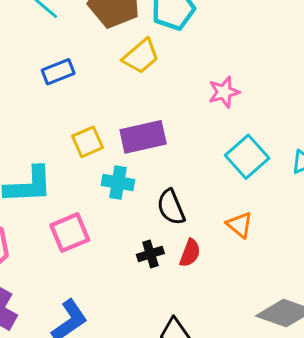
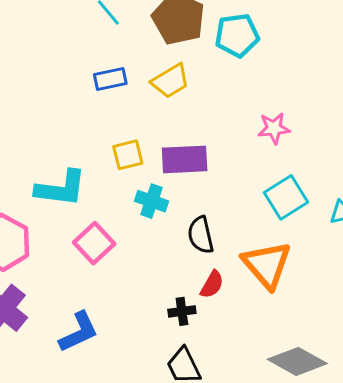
yellow trapezoid: (141, 56) -> (170, 81), moved
orange triangle: (240, 225) -> (267, 265), size x1.8
pink square: (70, 233) -> (94, 243), turned -30
black cross: (150, 254) -> (182, 311), moved

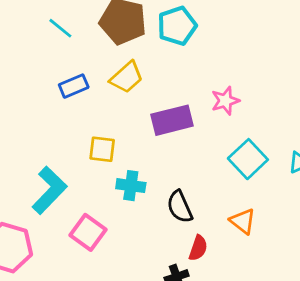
yellow square: (128, 155) -> (102, 149), turned 32
purple rectangle: (185, 159) -> (172, 120), moved
cyan L-shape: (61, 188) -> (49, 190), turned -42
orange triangle: (267, 265) -> (243, 221), size x0.6

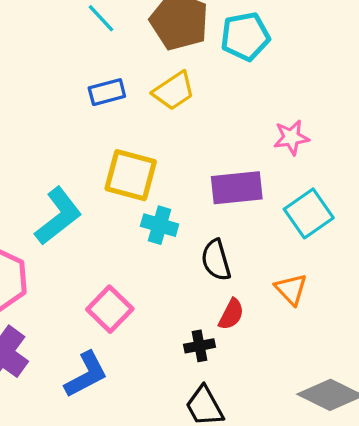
purple rectangle: (172, 120) -> (237, 188), moved
yellow square: (102, 149) -> (131, 175), size x1.5
pink square: (88, 232) -> (110, 309), moved

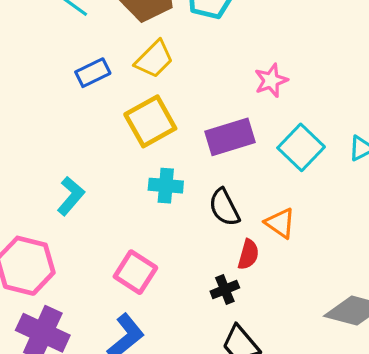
yellow square: (131, 175) -> (150, 121), moved, turned -33
cyan L-shape: (58, 216) -> (71, 196), size x0.7
orange triangle: (291, 289) -> (280, 223), moved

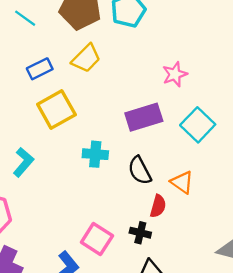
yellow square: (150, 121) -> (56, 109), moved
pink square: (135, 272) -> (97, 239), moved
black cross: (225, 289) -> (140, 233), turned 36

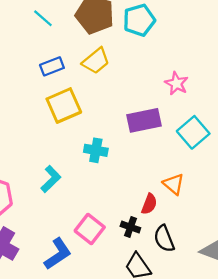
pink star: (175, 74) -> (176, 83), turned -30
cyan L-shape: (23, 162) -> (51, 179), moved
black semicircle: (140, 170) -> (164, 239), moved

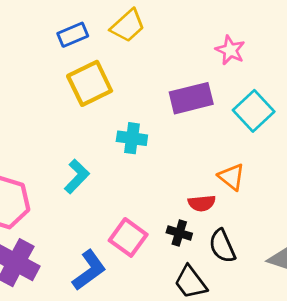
red semicircle: (149, 204) -> (202, 203), turned 65

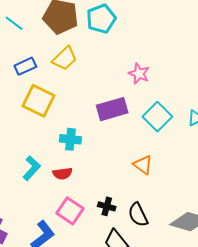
yellow square: (90, 83) -> (39, 101), turned -36
red semicircle: (202, 203) -> (62, 173), moved

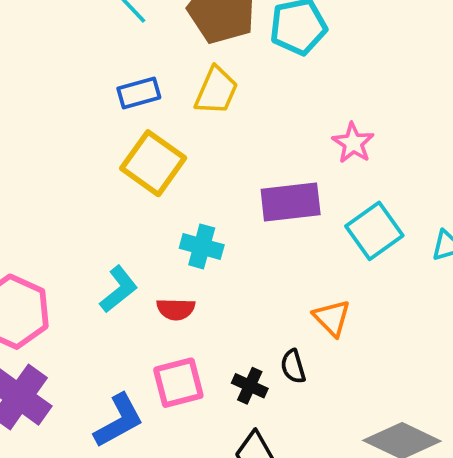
yellow trapezoid: (65, 58) -> (216, 91), turned -32
pink square: (70, 211) -> (178, 383), turned 32
black semicircle: (138, 215) -> (293, 366), moved, size x0.7

